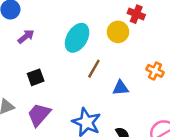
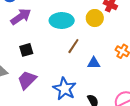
purple arrow: (26, 36) -> (21, 17), size x1.5
cyan ellipse: (77, 38) -> (62, 21), turned 55

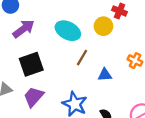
cyan ellipse: (62, 21) -> (68, 31), turned 30
black square: (26, 50) -> (31, 64), size x1.6

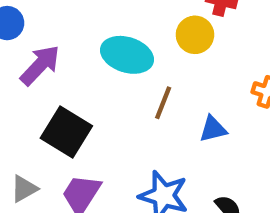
black square: (31, 64) -> (66, 132), turned -30

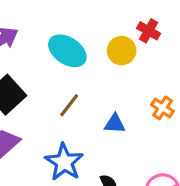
brown line: (163, 103) -> (69, 105), moved

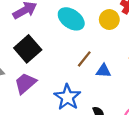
brown line: (69, 105) -> (84, 59), moved

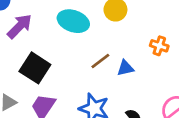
brown line: (84, 59) -> (100, 61), turned 30

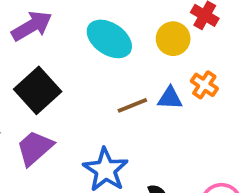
orange cross: (159, 46) -> (204, 85), moved
blue triangle: (125, 68) -> (170, 98), moved

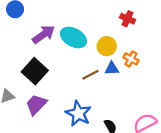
purple arrow: (32, 26) -> (43, 35), moved
yellow circle: (173, 39) -> (107, 46), moved

